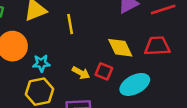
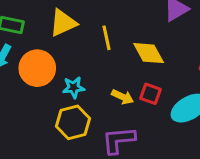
yellow diamond: (120, 48) -> (149, 53), moved

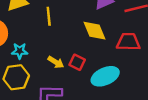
yellow diamond: (149, 53) -> (95, 31), moved

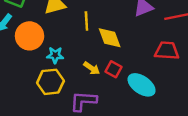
yellow diamond: (95, 31) -> (110, 38), moved
cyan ellipse: (105, 76) -> (142, 85), turned 56

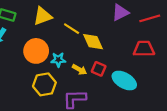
yellow line: (86, 21) -> (72, 29), turned -49
orange circle: (30, 36) -> (36, 51), moved
cyan star: (55, 55) -> (58, 60), moved

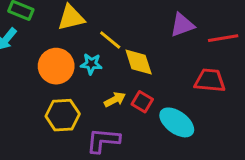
cyan star: (58, 60) -> (91, 64), moved
yellow arrow: (79, 70) -> (115, 100), turned -64

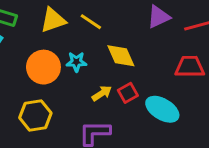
yellow line: (110, 40) -> (91, 22), moved
red square: (142, 102) -> (128, 93), turned 36
yellow hexagon: (63, 115) -> (35, 115), moved

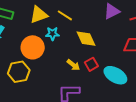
cyan star: (76, 62) -> (52, 34), moved
yellow arrow: (102, 93) -> (73, 65), turned 72
yellow hexagon: (35, 115) -> (19, 72), moved

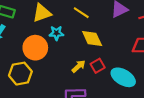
yellow line: (65, 15) -> (81, 13), moved
yellow arrow: (73, 65) -> (79, 66), turned -80

